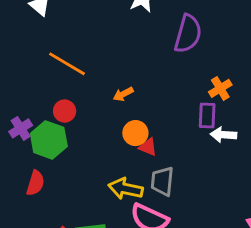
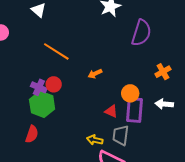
purple rectangle: (207, 115) -> (134, 110), moved, size x1.4
purple cross: (21, 128) -> (39, 87), moved, turned -35
orange circle: (135, 133) -> (130, 93), moved
yellow arrow: (126, 189) -> (95, 140), size x0.7

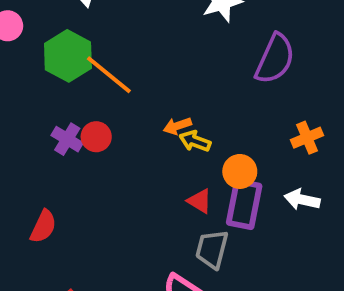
green hexagon: (42, 104) -> (68, 56), moved
yellow arrow: (95, 140) -> (195, 141), moved

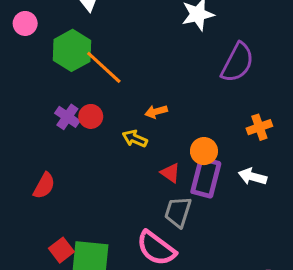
yellow arrow: (195, 141) -> (135, 139), moved

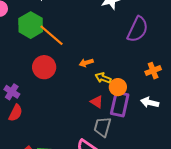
red circle: (91, 116) -> (44, 67), size x1.5
purple cross: (67, 117) -> (12, 92), moved
yellow arrow: (135, 139) -> (103, 78), moved

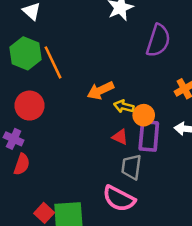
orange line: (52, 35) -> (53, 62), turned 32
orange arrow: (86, 63) -> (100, 90), size x1.5
red circle: (44, 67) -> (29, 106), moved

